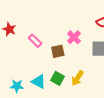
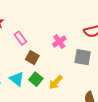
brown square: (58, 51) -> (32, 58), moved, turned 32

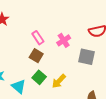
pink rectangle: (20, 38) -> (38, 38), moved
cyan triangle: (17, 79) -> (19, 86), moved

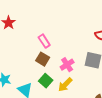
pink cross: (64, 40) -> (67, 65), moved

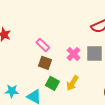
pink cross: (67, 65) -> (73, 54), moved

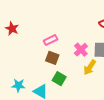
pink rectangle: (43, 45) -> (51, 40), turned -72
yellow arrow: (72, 83) -> (90, 67), moved

